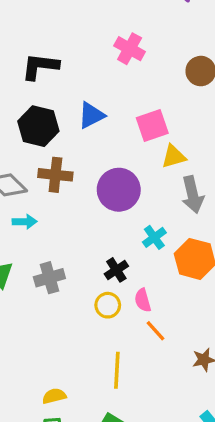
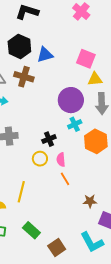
blue triangle: (91, 115) -> (45, 55), moved
pink square: (152, 125) -> (86, 59), turned 30
purple circle: (119, 190) -> (71, 100), moved
yellow line: (117, 370) -> (21, 192), moved

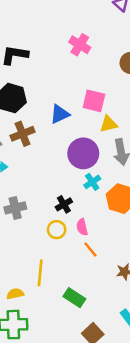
blue triangle: (45, 55) -> (60, 114), moved
brown cross: (24, 77) -> (22, 134), turned -30
green rectangle: (31, 230) -> (74, 298), moved

